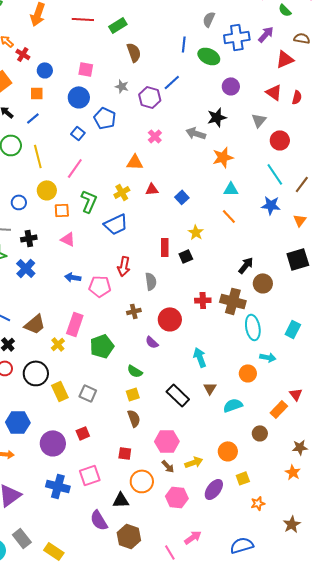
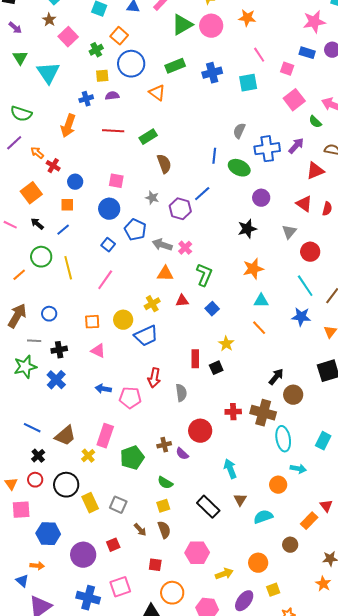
gray arrow: (196, 133) -> (162, 245), moved
yellow circle: (47, 190) -> (123, 320), moved
green L-shape: (89, 201) -> (204, 275), moved
brown cross: (134, 311) -> (164, 445), moved
brown arrow: (168, 466) -> (140, 530), moved

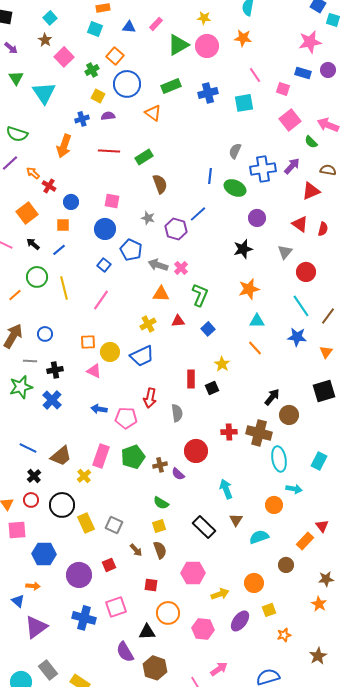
yellow square: (102, 76) -> (98, 96), turned 32
yellow circle: (123, 320) -> (110, 352), moved
green pentagon: (132, 458) -> (133, 457), moved

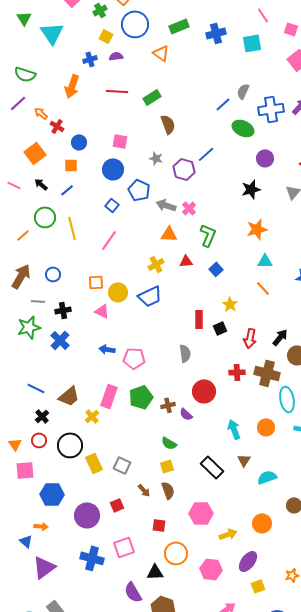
blue line: (210, 176) -> (223, 104), moved, turned 42
red arrow: (150, 398) -> (250, 338), moved
orange circle: (274, 505) -> (266, 427), moved
yellow square: (269, 610) -> (258, 586), moved

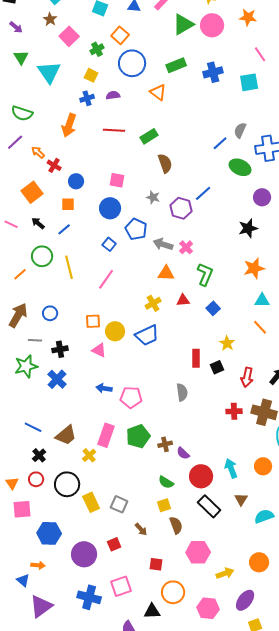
yellow square: (106, 36) -> (91, 75), moved
red circle: (204, 391) -> (201, 476), moved
brown semicircle: (168, 490) -> (176, 525), moved

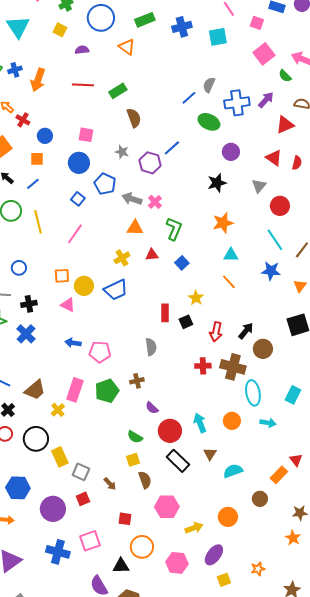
blue cross: (87, 98) -> (15, 70), moved
brown cross: (165, 444) -> (137, 381), moved
gray square: (119, 504) -> (81, 472), moved

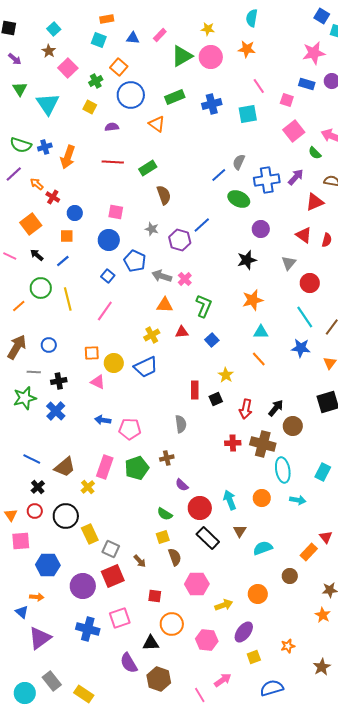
red square: (83, 499) -> (113, 576), size x1.6

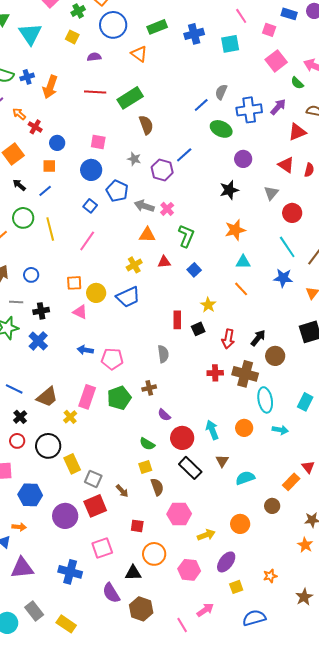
green rectangle: (148, 168) -> (130, 98), size x1.4
blue cross: (88, 629) -> (70, 572), moved
purple triangle: (40, 638) -> (22, 568), turned 30

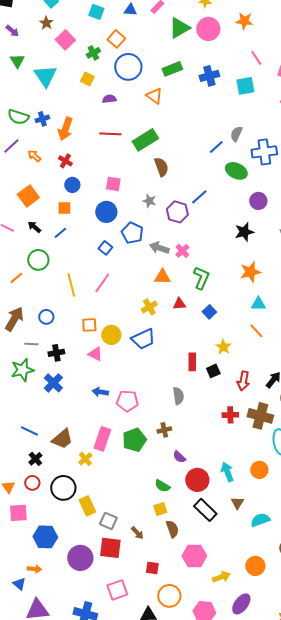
red cross: (35, 127) -> (65, 161), moved
yellow line: (50, 229) -> (71, 285), moved
red square: (95, 506) -> (110, 548), turned 30

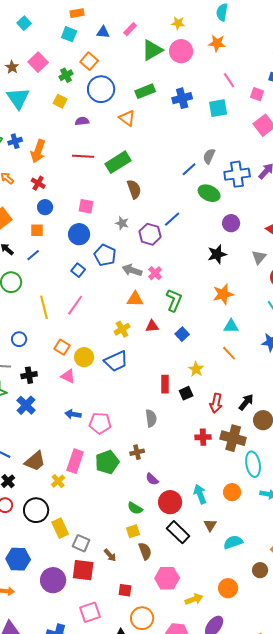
brown star: (46, 23) -> (12, 67), moved
orange square: (89, 325) -> (62, 347), turned 35

